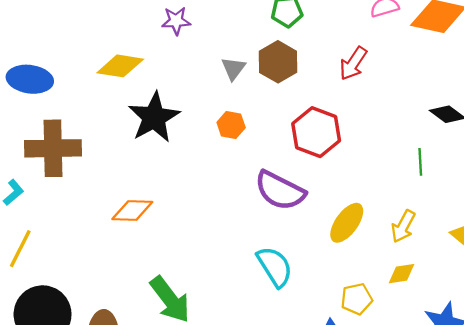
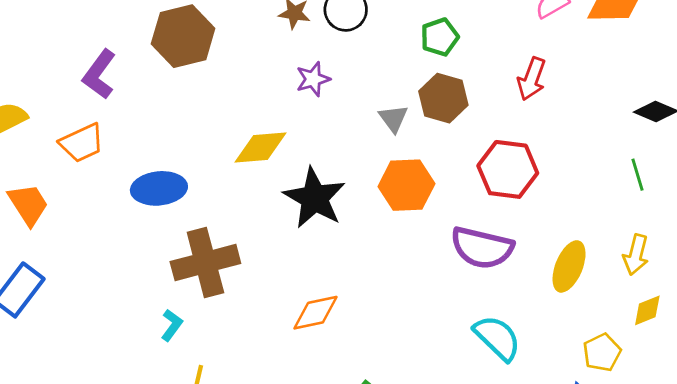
orange hexagon: (231, 125) -> (406, 185), size x1.6

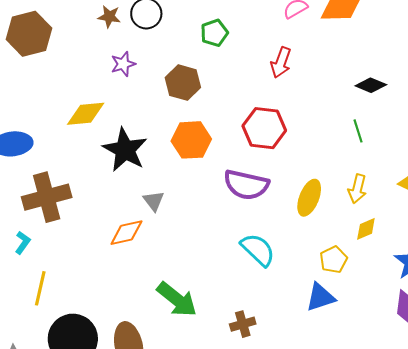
brown hexagon: (443, 98) -> (183, 83), moved
gray triangle: (393, 118) -> (154, 201), moved

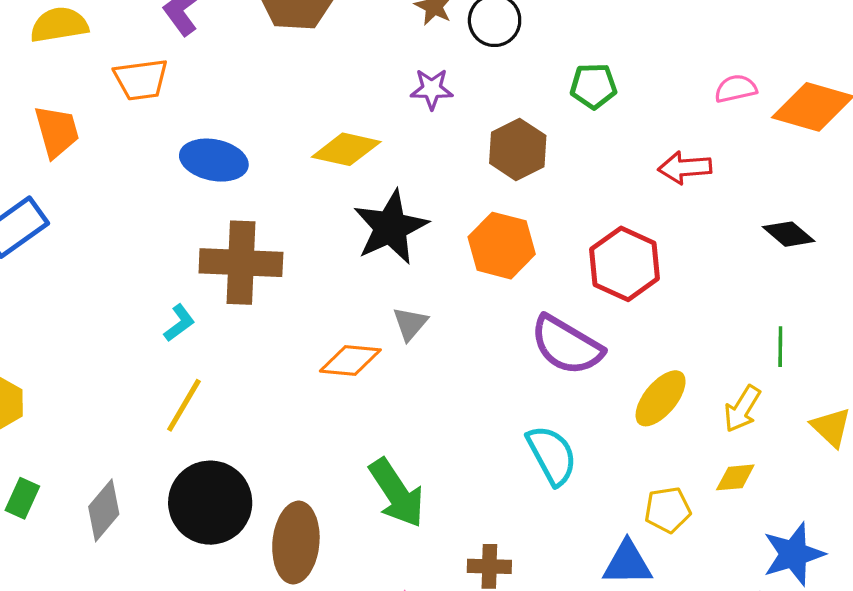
red arrow: (281, 62) -> (685, 168), turned 48
black diamond: (371, 85) -> (789, 234), moved
green line: (358, 131) -> (780, 347), moved

